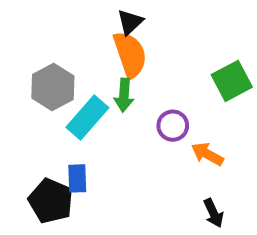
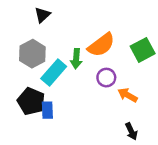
black triangle: (130, 22) -> (42, 15), moved
orange semicircle: (130, 54) -> (101, 45), moved, turned 72
black pentagon: (51, 201) -> (31, 101), moved

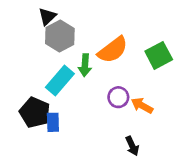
gray hexagon: (32, 54) -> (60, 36), moved
purple circle: (106, 78) -> (118, 97), moved
black arrow: (131, 131) -> (132, 146), moved

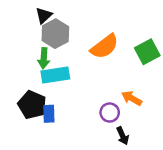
green arrow: (85, 65) -> (44, 58), moved
cyan rectangle: (60, 80) -> (55, 75), turned 40
purple circle: (118, 97) -> (110, 113), moved

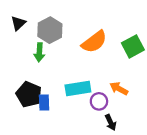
black triangle: (44, 16) -> (18, 23), moved
cyan rectangle: (55, 75) -> (78, 89), moved

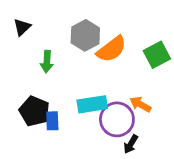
gray hexagon: (50, 30) -> (85, 35), moved
purple circle: (99, 101) -> (117, 119), size x1.6
black arrow: (111, 122) -> (131, 144), turned 56

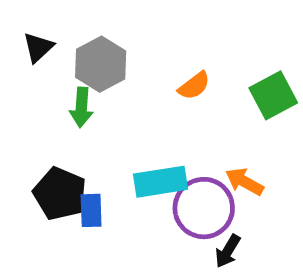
gray hexagon: (85, 35) -> (101, 64), moved
orange semicircle: (111, 49) -> (194, 86), size x0.6

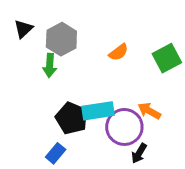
black pentagon: (60, 194) -> (72, 118), moved
blue rectangle: (91, 210) -> (56, 153), moved, turned 42

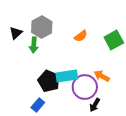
black triangle: (23, 29) -> (16, 33), moved

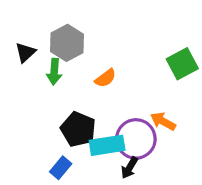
orange semicircle: (81, 36) -> (105, 78), moved
cyan rectangle: (67, 76) -> (107, 145), moved
black arrow: (95, 105) -> (129, 168), moved

